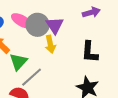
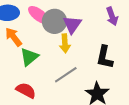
purple arrow: (91, 12) -> (112, 16), turned 78
gray line: (32, 77) -> (66, 75), moved

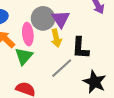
pink ellipse: (39, 15) -> (28, 34), moved, turned 55
black L-shape: (105, 57) -> (80, 48), moved

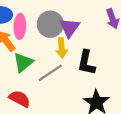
pink ellipse: (28, 34) -> (20, 26), moved
gray line: (62, 68) -> (50, 73), moved

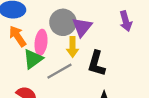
pink ellipse: (20, 26) -> (41, 42), moved

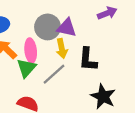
purple arrow: (126, 21) -> (107, 13), turned -84
purple triangle: (82, 27) -> (67, 28), turned -45

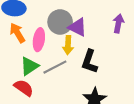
purple arrow: (107, 13) -> (118, 23), turned -72
green triangle: (26, 68) -> (29, 66), moved

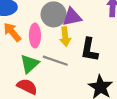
purple triangle: (78, 27) -> (72, 17), turned -30
gray line: (55, 67) -> (55, 61), turned 55

